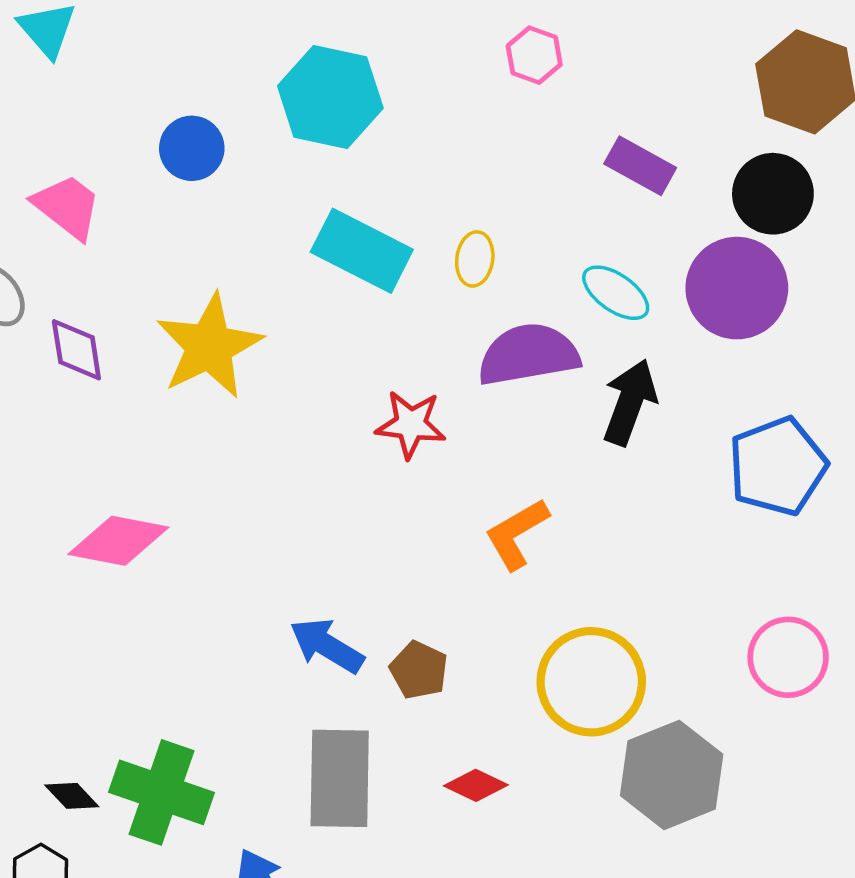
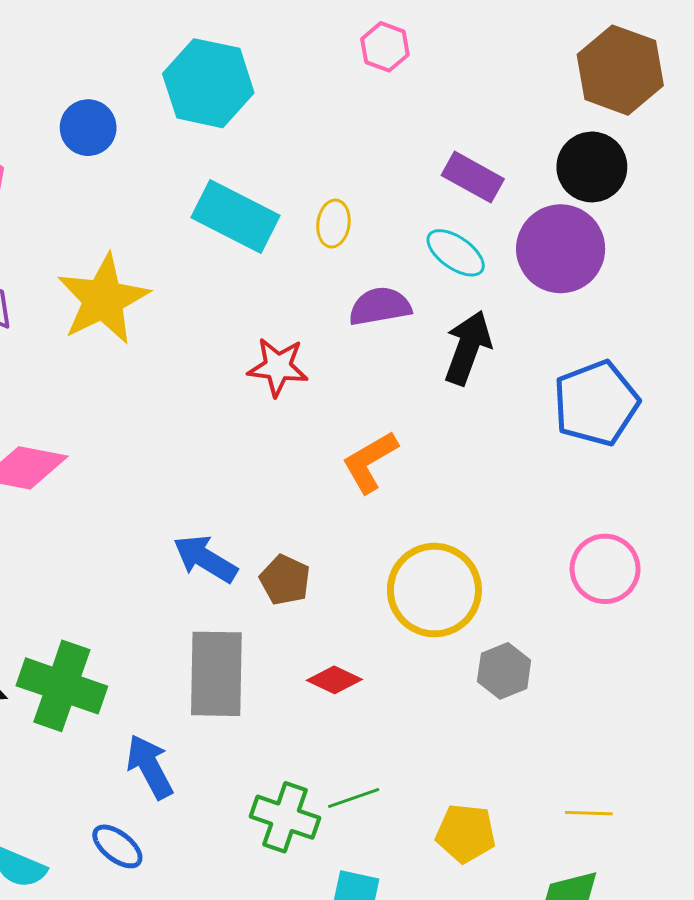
purple rectangle: (640, 166) -> (473, 177), moved
purple semicircle: (528, 354) -> (380, 306), size x0.7
gray hexagon: (672, 775) -> (504, 671), size x0.6

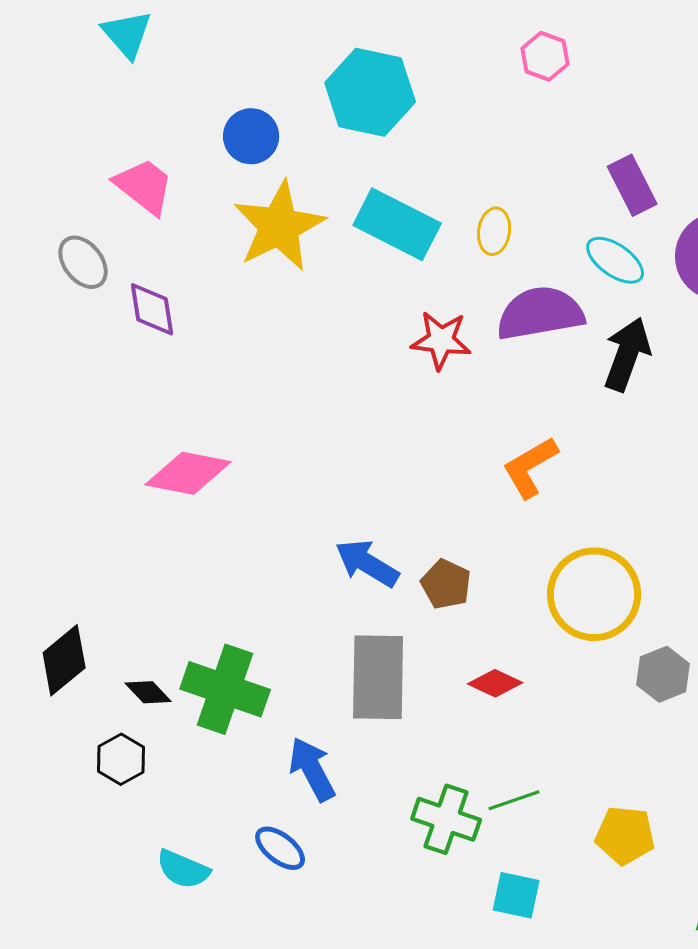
purple rectangle: (473, 177) -> (632, 185), turned 34
yellow star: (103, 299) -> (279, 226), moved
purple semicircle: (380, 306) -> (540, 313), size x1.4
red star: (278, 367) -> (441, 340), moved

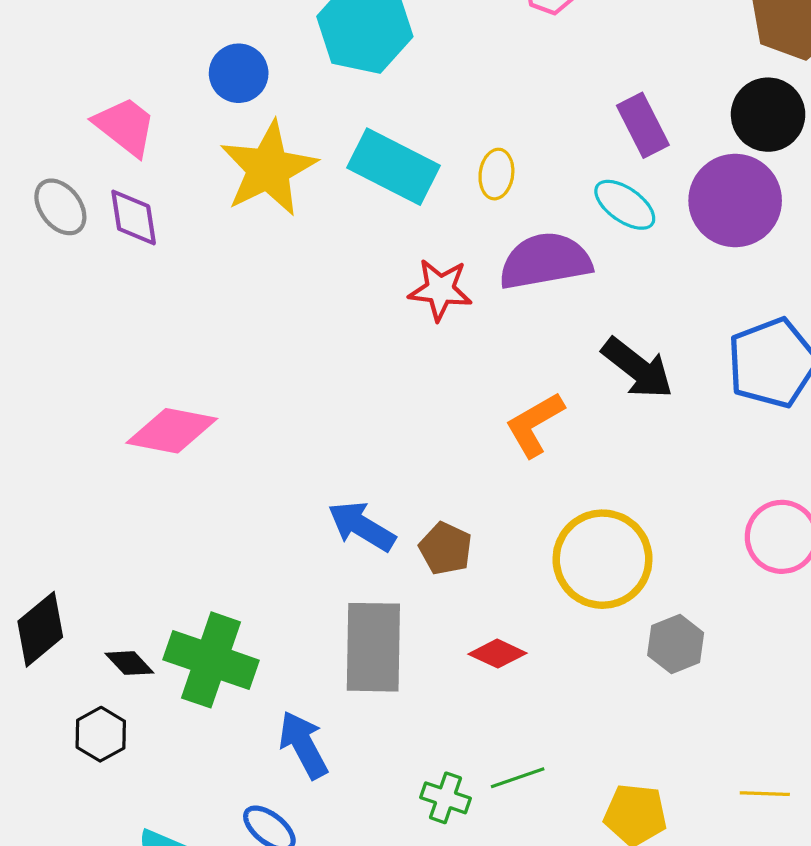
purple diamond: (152, 309) -> (134, 218), moved
black arrow: (627, 354) -> (638, 368), moved, turned 108
green cross: (446, 819) -> (446, 798), size x0.7

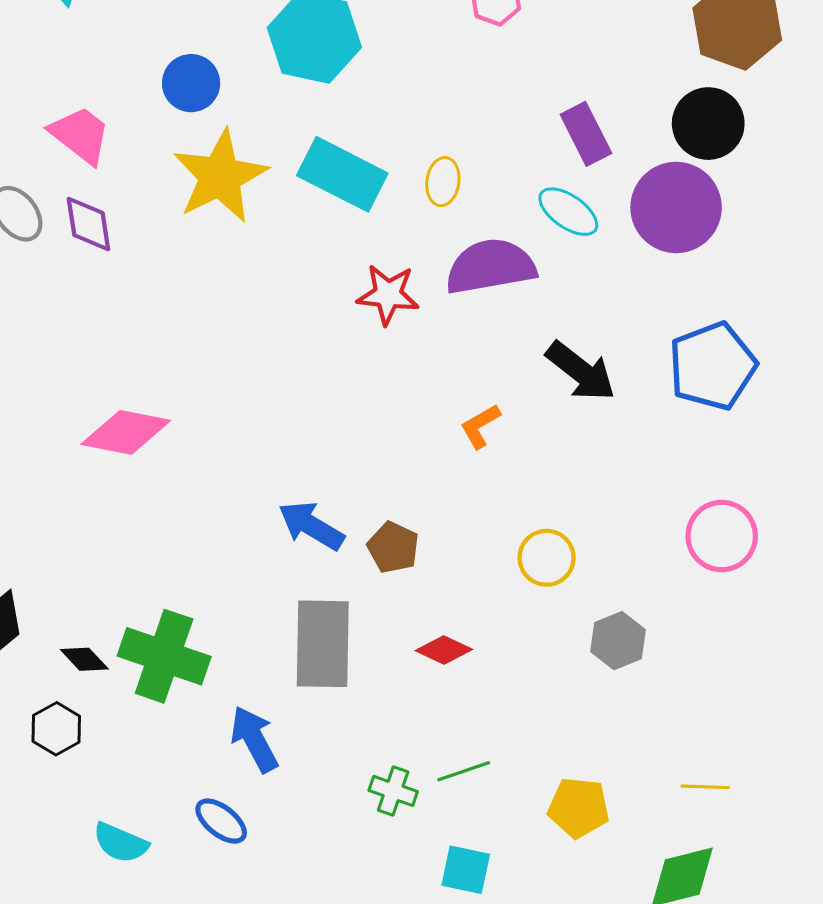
orange L-shape: (535, 424) -> (480, 426), size x0.7
yellow circle: (603, 559) -> (547, 558), size x0.6

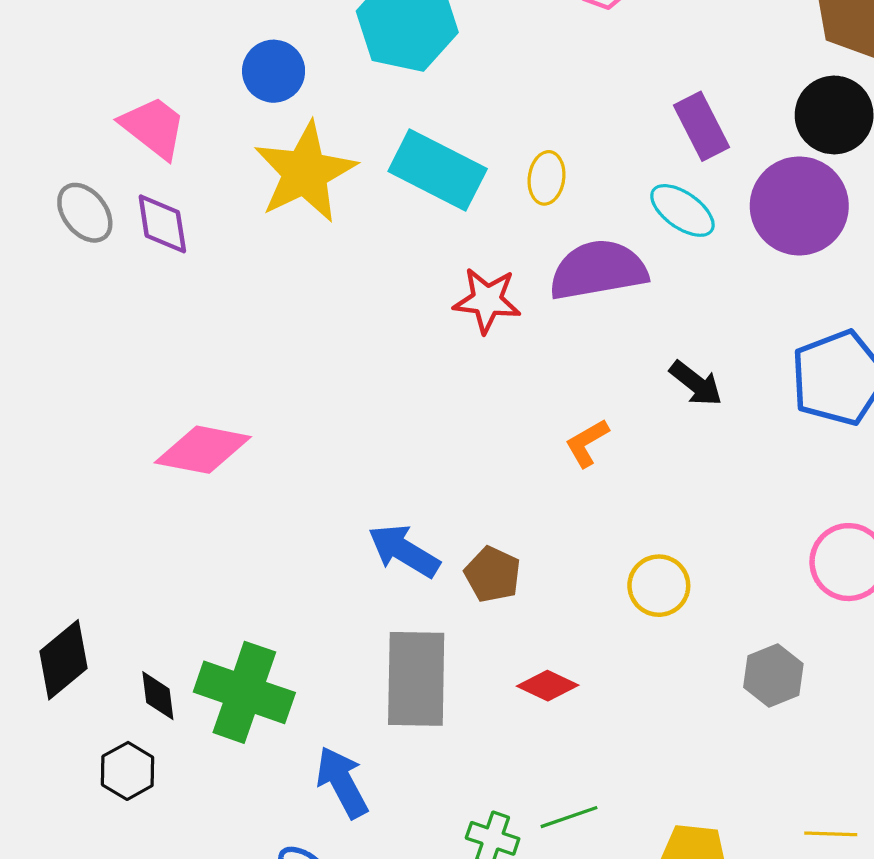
black arrow: (581, 371) -> (696, 383), size x0.7
gray hexagon: (618, 641) -> (773, 676), moved
black diamond: (84, 659) -> (158, 696), turned 36

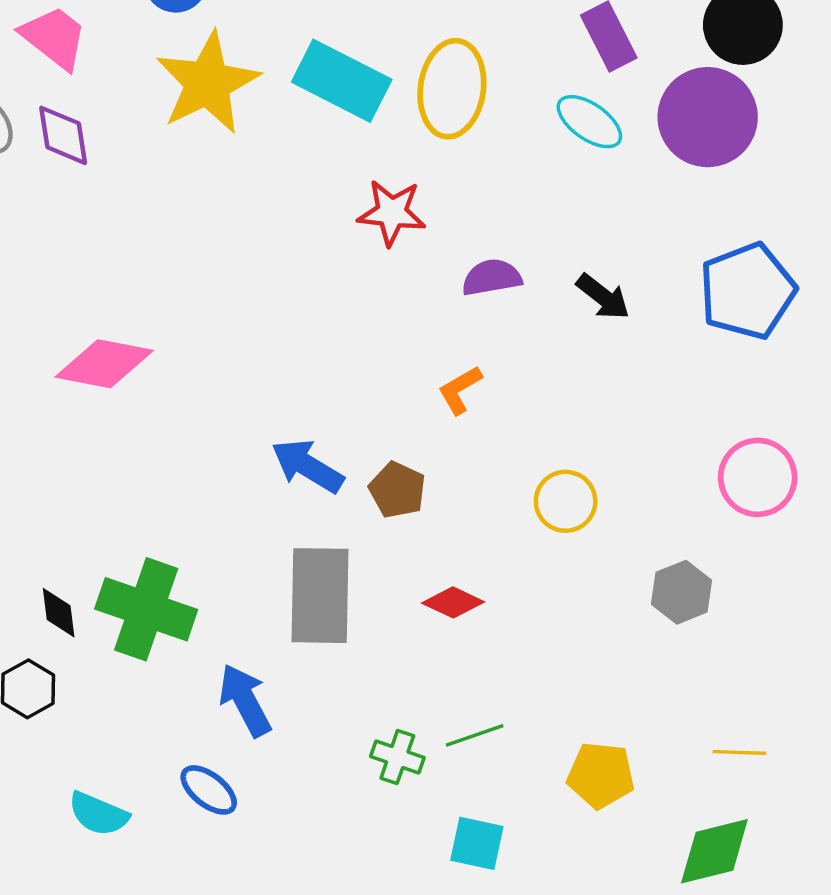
yellow ellipse: (547, 178) -> (452, 89), size x1.8
purple semicircle: (598, 270) -> (492, 277), moved, size x0.6
orange L-shape: (587, 443) -> (460, 390), moved

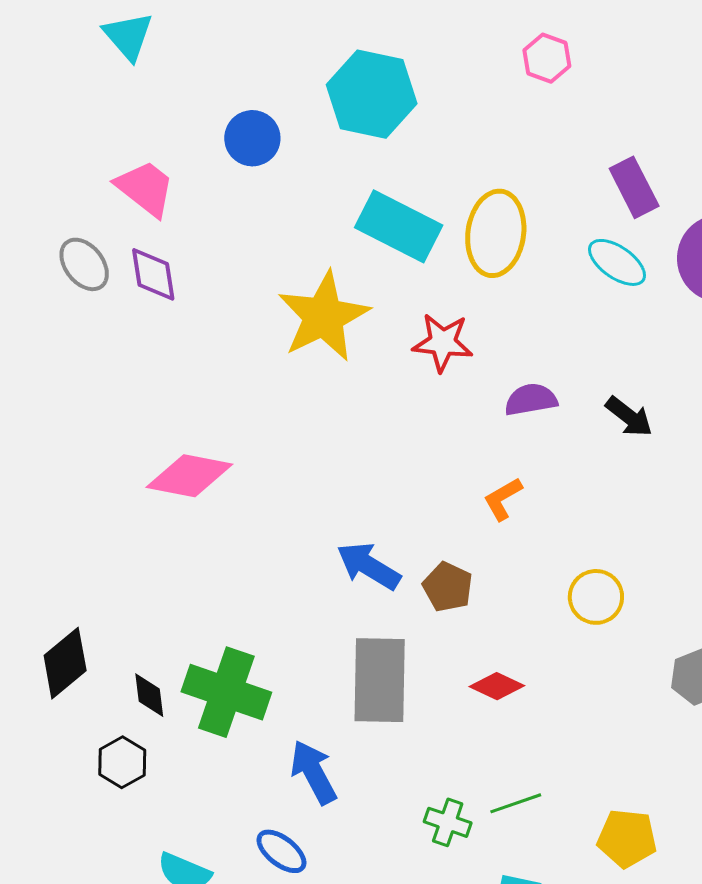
yellow star: (208, 83) -> (324, 317), moved

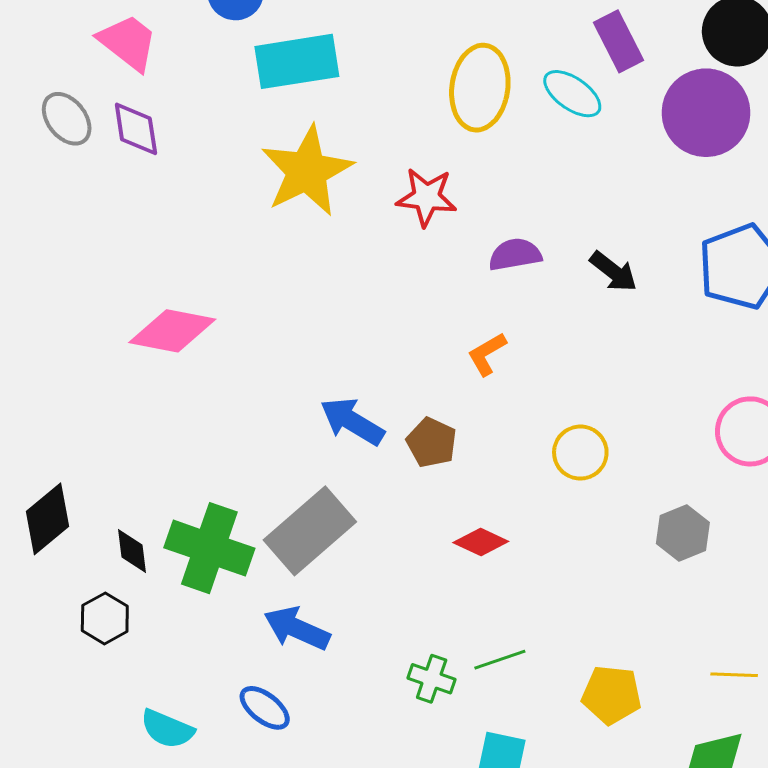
cyan rectangle: (399, 226) -> (297, 61), moved, turned -36
cyan ellipse: (617, 262) -> (572, 94), moved
gray rectangle: (380, 680) -> (310, 531), moved, turned 48
blue arrow: (314, 772) -> (297, 628), turned -38

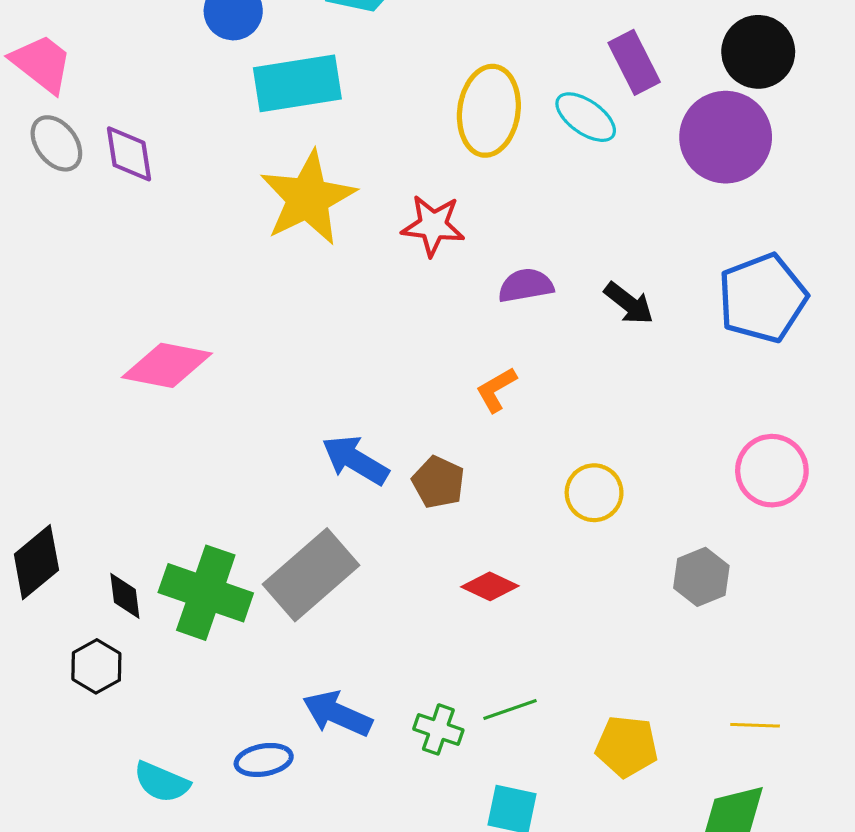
pink trapezoid: (128, 42) -> (42, 63), moved
blue arrow: (297, 628) -> (337, 714), moved
blue ellipse: (265, 708) -> (264, 760), turned -48

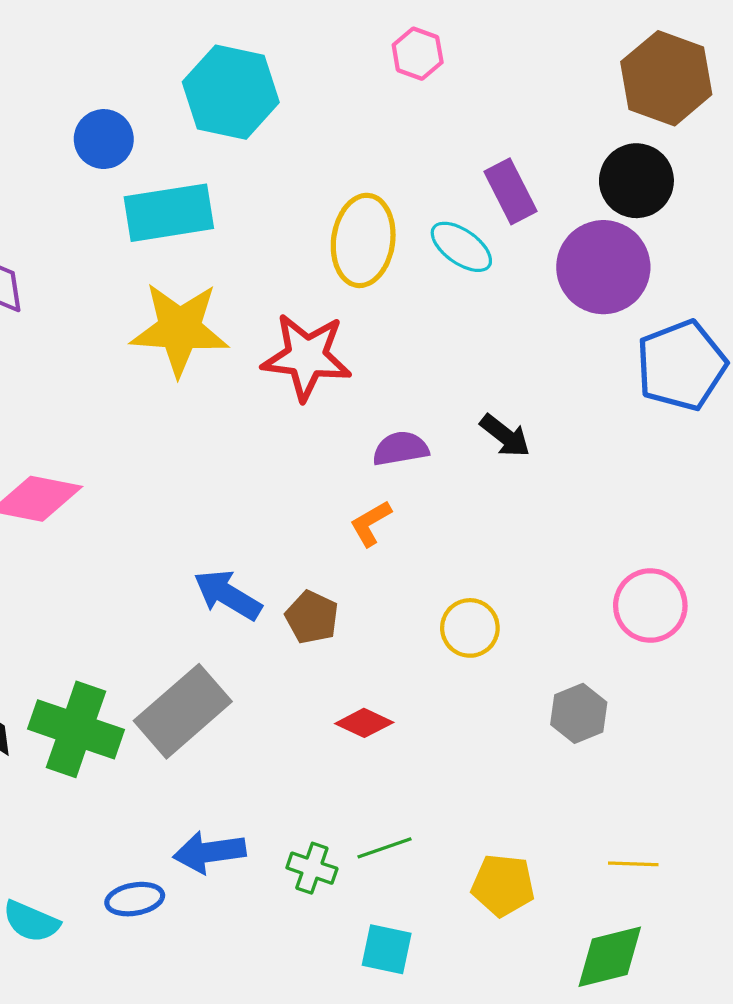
yellow star: (308, 198) -> (180, 329), turned 30
red star: (433, 225) -> (307, 357), size x1.4
purple semicircle: (526, 285) -> (401, 449), moved
blue pentagon: (762, 298) -> (681, 365), moved
blue arrow: (337, 714) -> (209, 852), turned -32

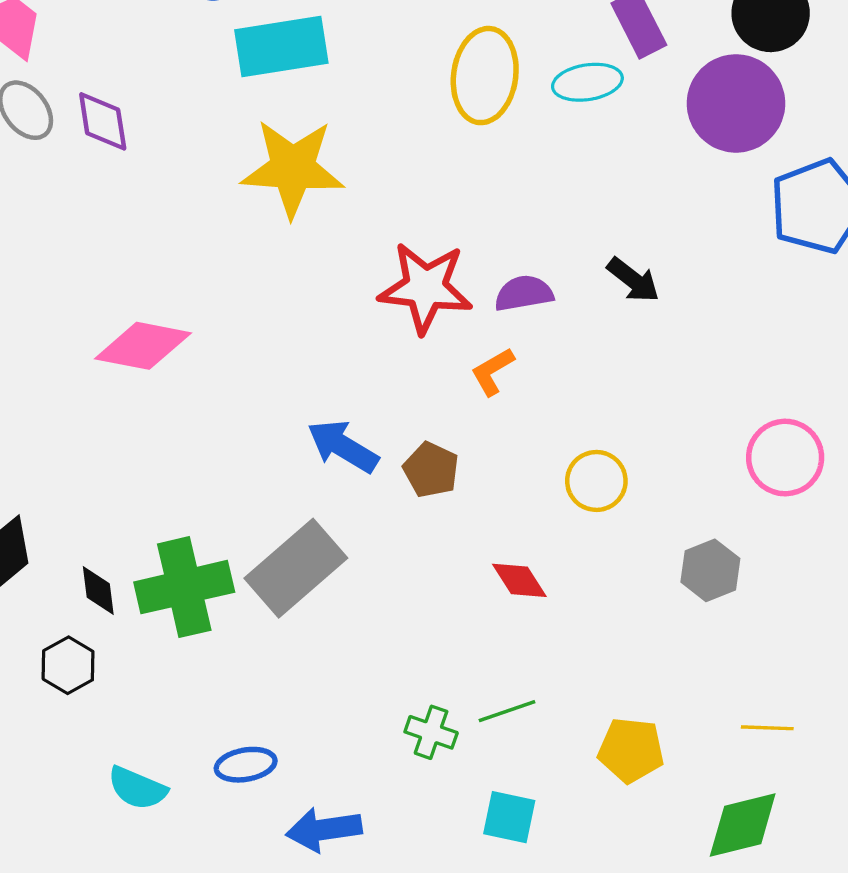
cyan ellipse: (461, 247) -> (587, 82), turned -44
red star: (307, 357) -> (425, 288), moved
red diamond: (364, 723) -> (519, 580), moved, turned 32
green cross: (76, 729) -> (184, 587), turned -32
blue arrow: (209, 852) -> (324, 829), moved

